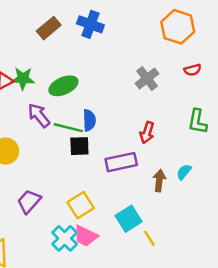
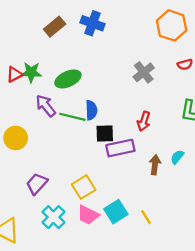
black square: (79, 146) -> (105, 134), moved
cyan square: (129, 219) -> (116, 212), moved
cyan cross: (65, 238) -> (53, 217), moved

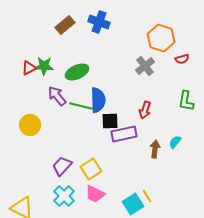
orange hexagon: (172, 25) -> (161, 38), moved
blue semicircle: (91, 110) -> (98, 100), size x1.4
purple trapezoid: (37, 184) -> (62, 166), moved
cyan square: (116, 212) -> (133, 204), moved

